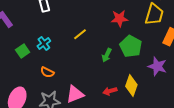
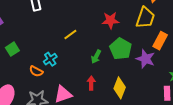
cyan cross: (44, 43) -> (50, 59), moved
purple star: (157, 66) -> (145, 59), moved
red arrow: (110, 91) -> (91, 83), moved, turned 104

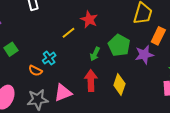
red star: (110, 20) -> (89, 19), moved, turned 30
purple star: (145, 59) -> (144, 55), turned -30
red arrow: (91, 83) -> (91, 81), size x1.5

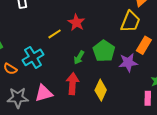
cyan cross: (49, 58) -> (33, 57), size x1.5
orange semicircle: (35, 71) -> (10, 69), moved

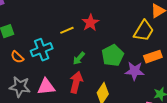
orange rectangle: (144, 45) -> (153, 57), turned 30
green arrow: (79, 58) -> (79, 58), moved

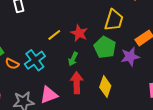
red star: (90, 23) -> (79, 33), moved
yellow trapezoid: (144, 31) -> (114, 20), moved
orange semicircle: (17, 57) -> (12, 64), moved

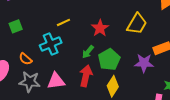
yellow line: (54, 35) -> (63, 22), moved
green pentagon: (105, 47) -> (109, 60), moved
orange semicircle: (12, 64) -> (26, 59), moved

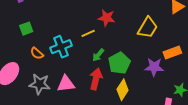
yellow line: (63, 22) -> (88, 33), moved
red star: (100, 28) -> (107, 18), moved, turned -30
orange semicircle: (26, 59) -> (37, 53), moved

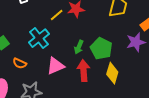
yellow line: (88, 33) -> (57, 15), moved
cyan cross: (61, 47) -> (39, 38), moved
pink triangle: (66, 84) -> (55, 66), moved

